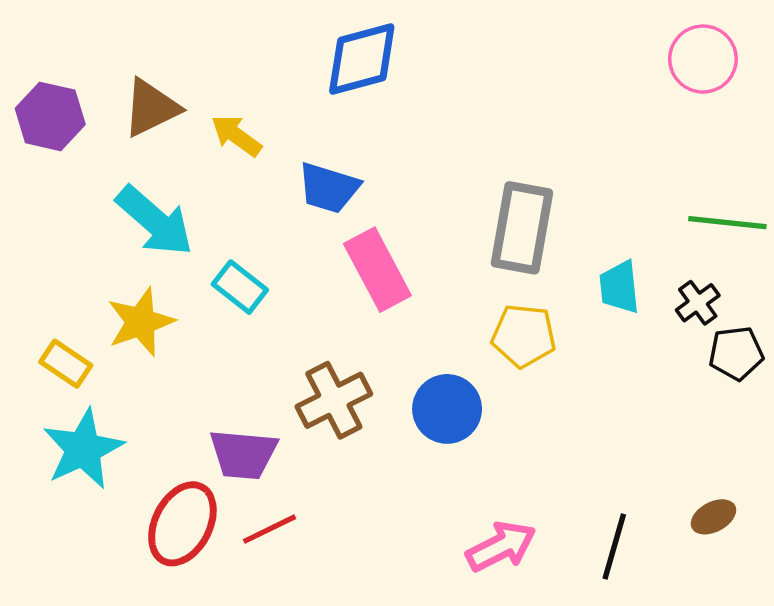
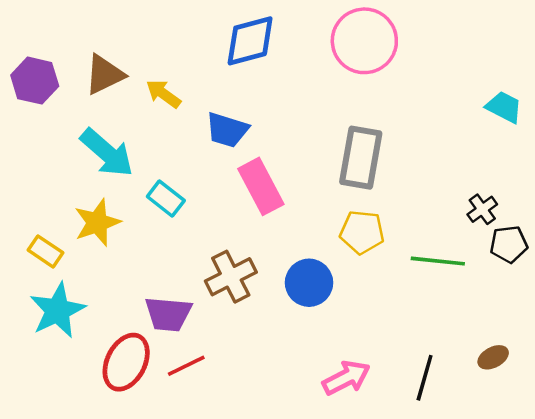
pink circle: (703, 59) -> (364, 41), moved, size x1.4
green line: (727, 223) -> (438, 261), moved
cyan trapezoid: (619, 287) -> (504, 107), moved, turned 123

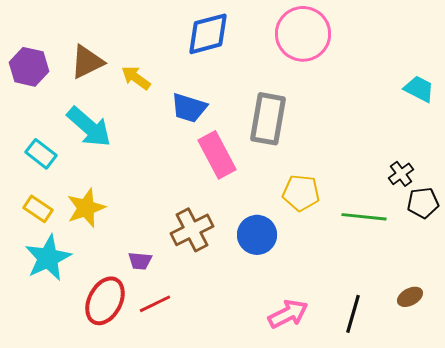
gray rectangle: (361, 158) -> (268, 119), moved
cyan rectangle: (166, 198) -> (41, 154), moved
yellow star: (97, 223) -> (86, 208), moved
purple trapezoid: (168, 314) -> (140, 261), size x0.6

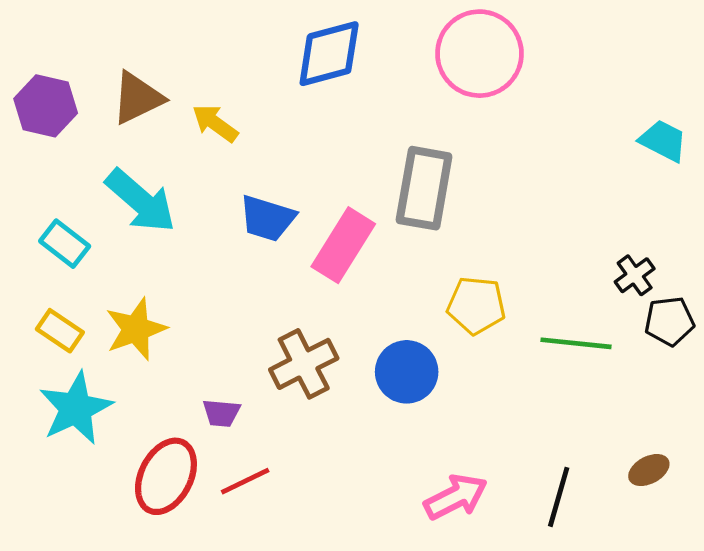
blue trapezoid: (189, 108) -> (267, 218), moved
pink rectangle: (217, 155) -> (343, 245), turned 60

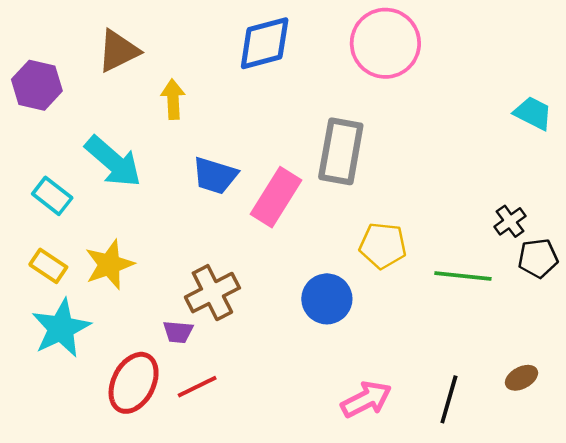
brown triangle: (137, 98) -> (118, 51), moved
yellow arrow: (215, 123) -> (173, 99), turned 51
brown cross: (304, 364) -> (212, 293), moved

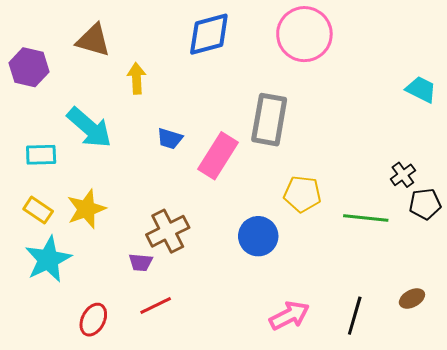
brown triangle: (118, 51) -> (93, 40), turned 42
blue trapezoid: (215, 176) -> (170, 139), size x0.7
cyan rectangle: (52, 196) -> (41, 155), turned -40
red ellipse: (134, 383) -> (93, 320), moved, size x0.7

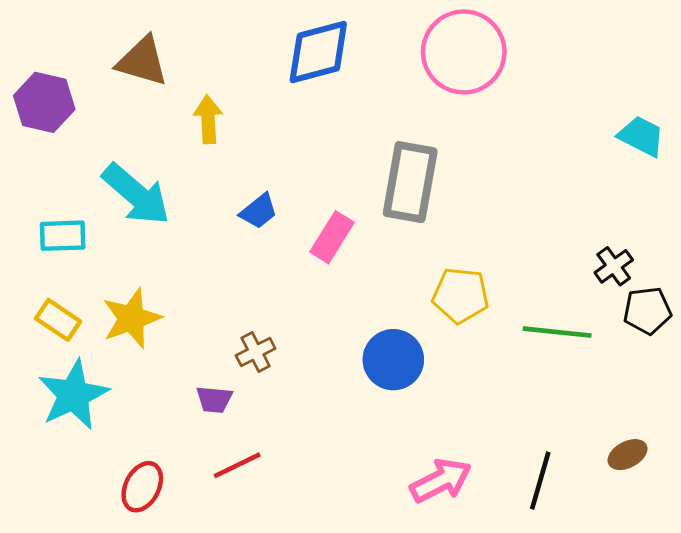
blue trapezoid: (170, 139) -> (259, 211), turned -56
pink rectangle: (218, 156) -> (332, 237), size x0.7
brown cross: (168, 231) -> (256, 352), size x0.6

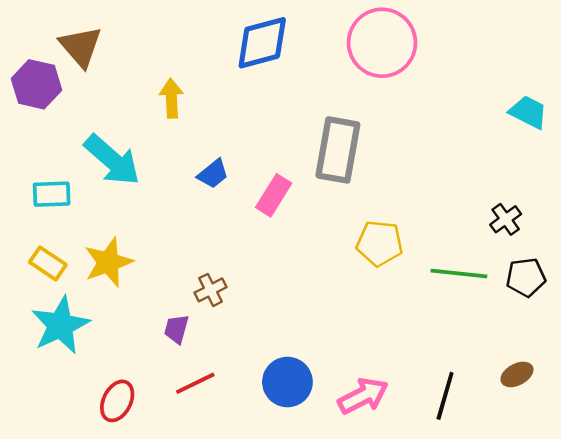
brown triangle: (142, 61) -> (81, 47), moved, turned 33
black pentagon: (647, 311) -> (526, 277), moved
blue circle: (393, 360) -> (287, 382), moved
purple trapezoid: (214, 399) -> (176, 329), turned 100

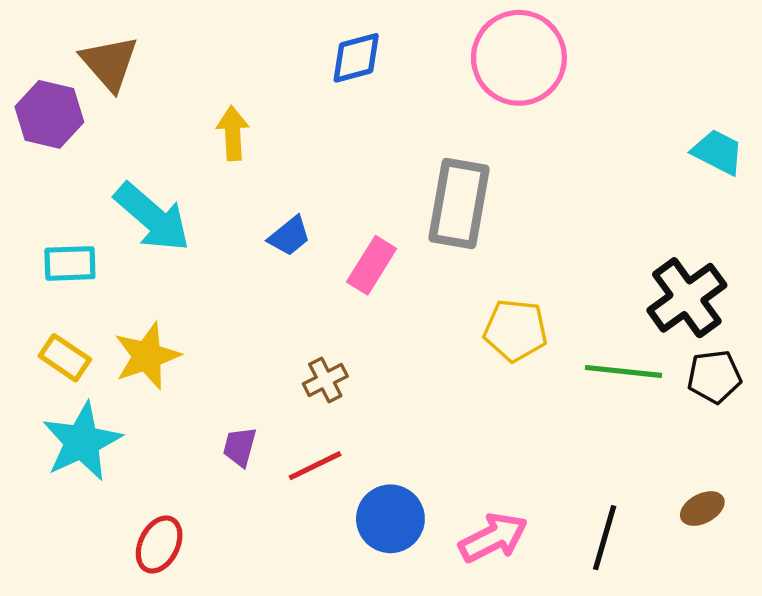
blue diamond: (262, 43) -> (356, 58), size x0.7
black cross: (506, 219) -> (687, 298), size x1.8
brown cross: (211, 290) -> (325, 380), moved
red line: (195, 383) -> (315, 466), moved

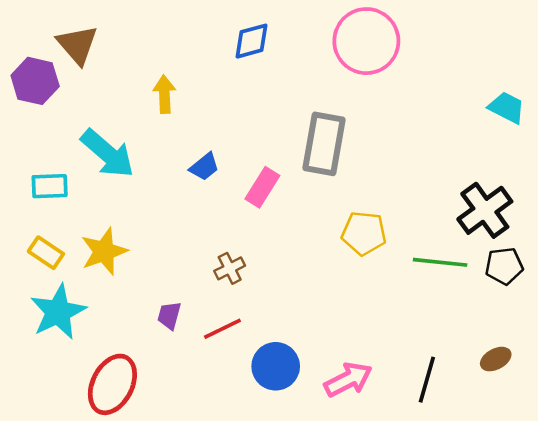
red ellipse: (159, 545) -> (112, 384), size x1.5

